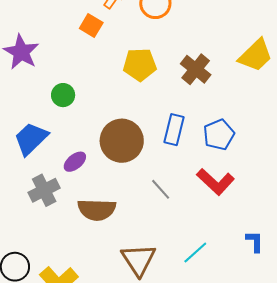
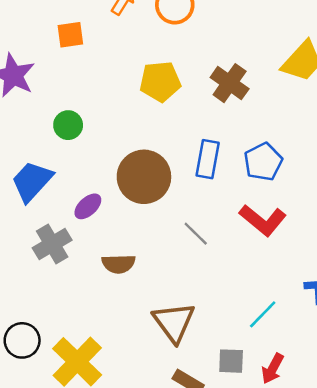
orange square: (91, 26) -> (70, 35), moved, turned -35
brown semicircle: (97, 210) -> (119, 264), size x0.7
cyan line: (195, 252) -> (263, 314), moved

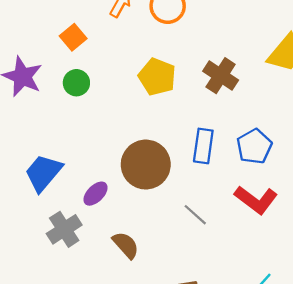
orange square: (70, 35) -> (73, 37), turned -30
yellow pentagon: (160, 82) -> (157, 77), turned 30
green circle: (68, 125) -> (76, 83), moved
brown semicircle: (119, 264) -> (126, 245), turned -128

